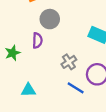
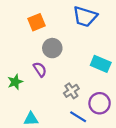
purple semicircle: (37, 40) -> (40, 69), turned -35

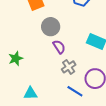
purple semicircle: (40, 69) -> (59, 47), moved

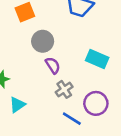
cyan triangle: (30, 93) -> (17, 105), moved, turned -32

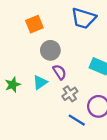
cyan triangle: (17, 105) -> (40, 82), moved

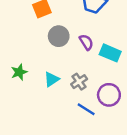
purple semicircle: (60, 72) -> (86, 42), moved
cyan triangle: (40, 82) -> (51, 79), moved

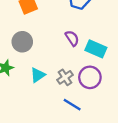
gray circle: (59, 36) -> (22, 42), moved
purple circle: (109, 95) -> (90, 77), moved

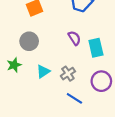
cyan rectangle: (96, 49) -> (96, 48), turned 54
purple circle: (90, 77) -> (101, 81), moved

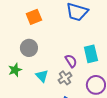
purple semicircle: (74, 38) -> (71, 61), moved
cyan triangle: (43, 71) -> (42, 76), turned -40

